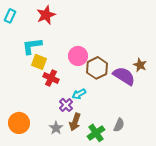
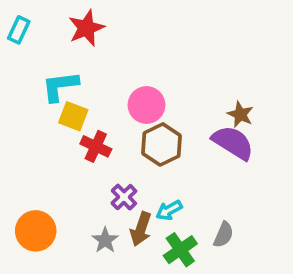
brown star: (140, 65) -> (240, 114), moved
brown hexagon: (97, 68) -> (162, 144), moved
cyan arrow: (79, 94) -> (169, 210), moved

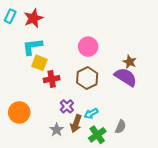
red star: (86, 28) -> (33, 18), moved
pink circle: (146, 105) -> (88, 47), moved
red cross: (96, 146) -> (52, 79), turned -35
orange circle: (36, 231) -> (19, 112), moved

